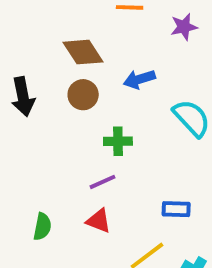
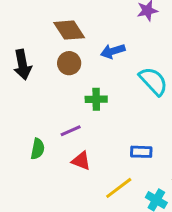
purple line: (102, 182) -> (71, 131), moved
green semicircle: (42, 227) -> (38, 149), moved

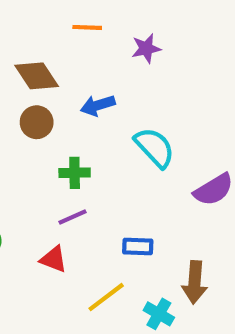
purple line: (71, 131) -> (72, 217), moved

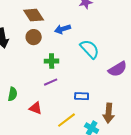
red triangle: (53, 259) -> (36, 108), moved

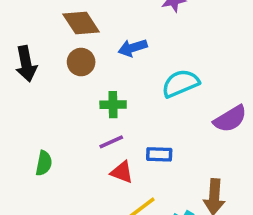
cyan semicircle: (90, 49) -> (180, 83), turned -70
blue rectangle: (82, 96) -> (159, 154), moved
red triangle: (36, 108) -> (122, 172), moved

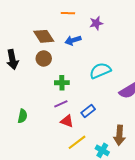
blue arrow: (133, 48) -> (73, 40), moved
blue rectangle: (159, 154) -> (88, 111), turned -40

